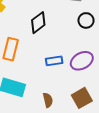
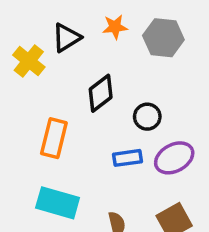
black circle: (86, 20) -> (147, 117), moved

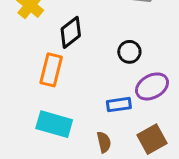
black diamond: (101, 93) -> (71, 32), moved
blue rectangle: (128, 158) -> (119, 105), moved

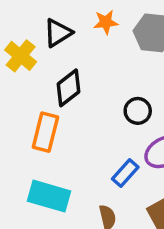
blue rectangle: (119, 105) -> (125, 173), turned -40

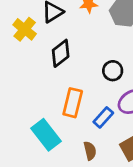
orange rectangle: (45, 132) -> (73, 103), moved
cyan rectangle: (49, 196) -> (46, 135), turned 36

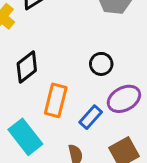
black diamond: (61, 53) -> (27, 67), moved

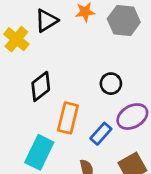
cyan rectangle: (25, 137) -> (39, 152), turned 64

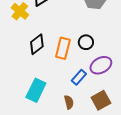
orange rectangle: (68, 118) -> (63, 48), moved

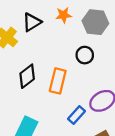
black circle: (86, 42) -> (85, 55), moved

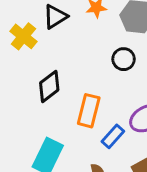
orange rectangle: (58, 81) -> (89, 111), moved

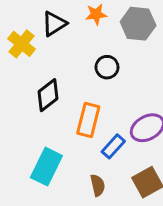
black circle: (124, 59) -> (107, 67), moved

